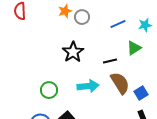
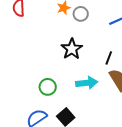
black line: (110, 61) -> (109, 58), turned -56

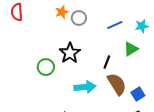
green circle: (48, 87) -> (46, 67), moved

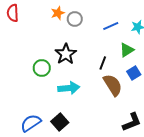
cyan arrow: (85, 87) -> (69, 88), moved
blue square: (138, 94) -> (134, 73), moved

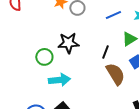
black star: (66, 54) -> (68, 43), turned 30
cyan arrow: (69, 88) -> (59, 80), moved

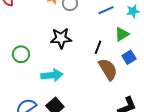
green circle: (44, 57) -> (21, 54), moved

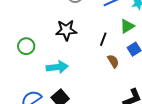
brown semicircle: (108, 69) -> (113, 61), size x0.6

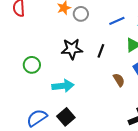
black line: (103, 39) -> (101, 51), moved

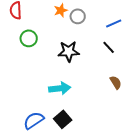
black line: (101, 51) -> (109, 47), moved, turned -64
green circle: (32, 65) -> (29, 38), moved

